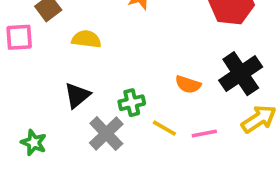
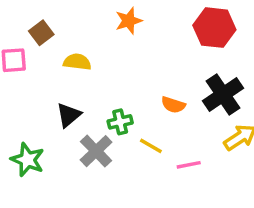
pink line: (204, 134) -> (189, 165), moved
green star: (34, 143) -> (27, 160), size x1.4

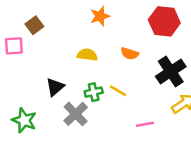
yellow semicircle: (77, 62) -> (87, 55), moved
orange semicircle: (173, 105) -> (130, 54), moved
yellow line: (151, 146) -> (118, 91), moved

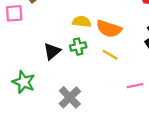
orange semicircle: (130, 54) -> (109, 29), moved, size x1.5
green cross: (94, 92) -> (78, 47), moved
gray cross: (76, 114) -> (70, 97), moved

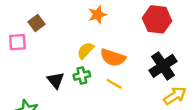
yellow semicircle: (82, 22) -> (85, 50), turned -54
black triangle: (52, 51) -> (56, 80), turned -30

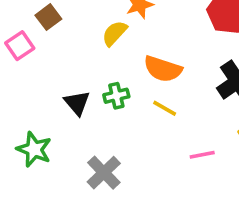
pink square: (17, 42) -> (20, 46), turned -30
yellow semicircle: (85, 50) -> (115, 33), moved

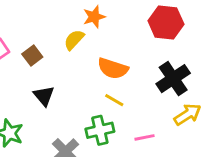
brown square: (48, 17) -> (32, 56), moved
green cross: (116, 96) -> (100, 130), moved, size x1.4

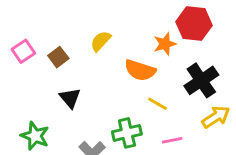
orange star: (94, 17) -> (165, 44), moved
yellow line: (114, 100) -> (158, 104), moved

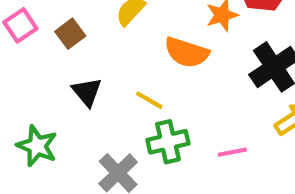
yellow line: (158, 104) -> (149, 100), moved

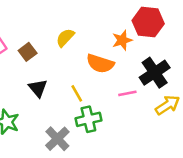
yellow line: (149, 100) -> (77, 93), turned 30
pink line: (232, 152) -> (127, 93), moved

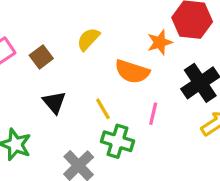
pink line: (127, 93) -> (153, 114), moved, turned -66
green cross: (88, 119) -> (118, 141), turned 30

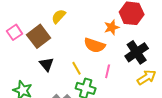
yellow semicircle: (88, 39) -> (59, 16), moved
brown square: (41, 57) -> (39, 36), size x1.6

